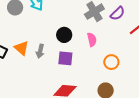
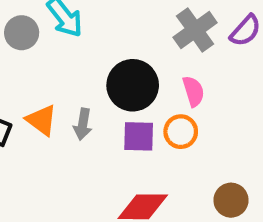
black circle: (64, 35) -> (133, 85), size x1.5
orange circle: (111, 62) -> (181, 132), moved

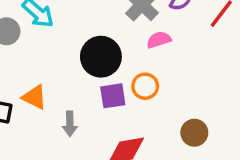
pink semicircle: (193, 91) -> (159, 40), moved, turned -80
gray arrow: (83, 124) -> (70, 124), moved

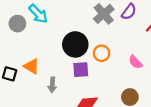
pink semicircle: (159, 40) -> (135, 62), moved, turned -120
orange circle: (145, 86) -> (102, 53), moved

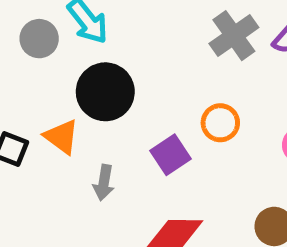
black circle: (75, 44) -> (105, 92), moved
purple square: (81, 70) -> (170, 155), turned -35

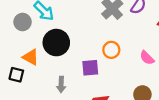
orange triangle: (62, 137) -> (31, 57), moved
purple square: (170, 155) -> (90, 68), turned 36

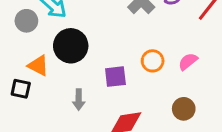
orange circle: (111, 50) -> (153, 61), moved
pink semicircle: (147, 58) -> (188, 62), turned 98

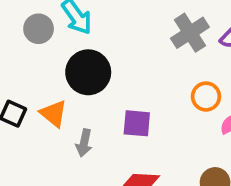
orange circle: (153, 61) -> (206, 97), moved
orange triangle: (38, 66) -> (54, 114), moved

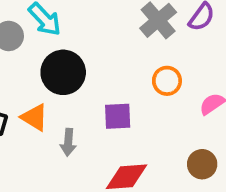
orange circle: (206, 97) -> (167, 81), moved

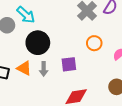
gray arrow: (68, 142) -> (44, 69), moved

